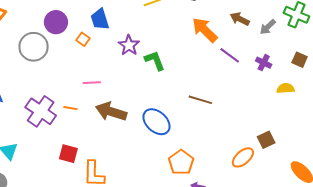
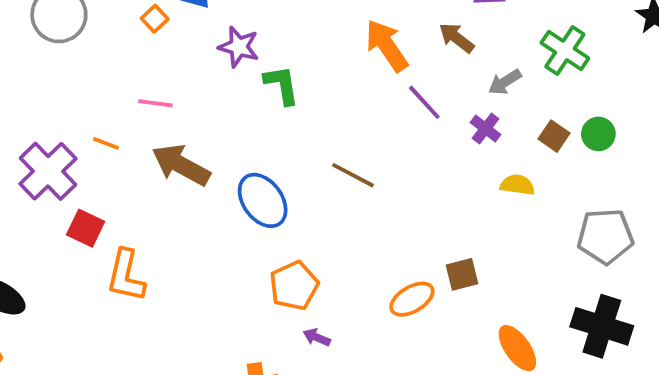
gray arrow: (268, 27) -> (505, 82), moved
purple star: (129, 45) -> (239, 47), turned -30
purple cross: (41, 111) -> (48, 171), moved

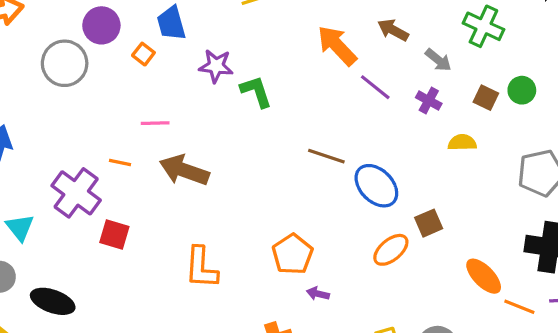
gray arrow: (505, 82) -> (438, 60), turned -100
blue ellipse: (263, 200) -> (376, 186), moved
orange L-shape: (126, 276) -> (201, 268), moved

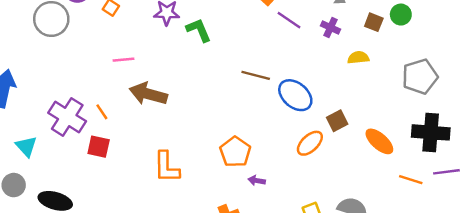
orange line: (120, 162) -> (102, 112), moved, turned 49
orange ellipse: (484, 276) -> (379, 141), moved

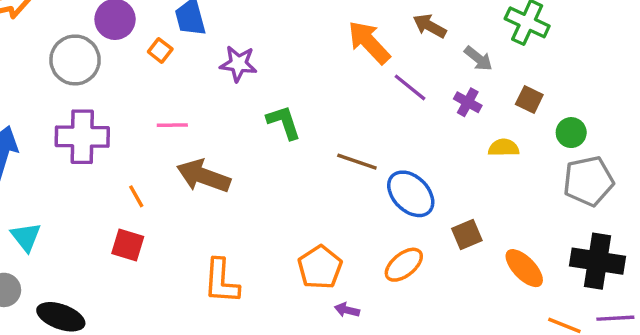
green circle: (401, 15) -> (571, 133), moved
green L-shape: (199, 30) -> (284, 122), moved
purple cross: (67, 117) -> (82, 137), moved, turned -36
orange ellipse: (310, 143) -> (404, 265), moved

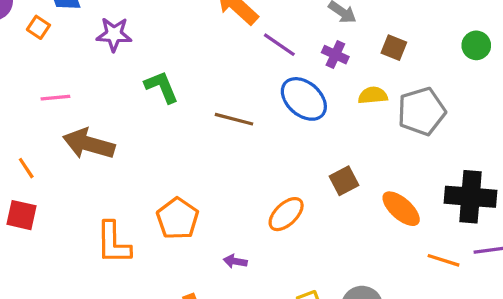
green circle: (571, 133) -> (476, 45), moved
gray pentagon: (588, 181) -> (421, 111), moved
blue ellipse: (411, 194) -> (304, 99), moved
orange pentagon: (320, 267) -> (178, 219), moved

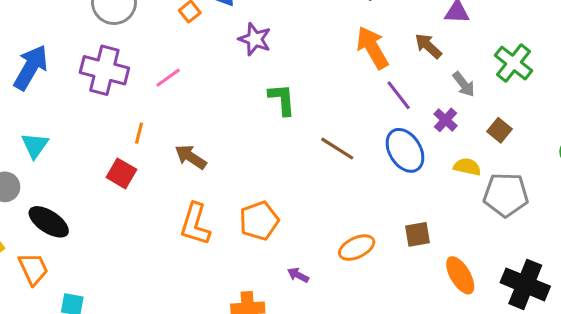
pink line: (55, 98) -> (168, 78), moved, turned -48
brown arrow: (89, 144) -> (191, 157), moved, size x0.7
orange line: (26, 168) -> (139, 133), turned 30

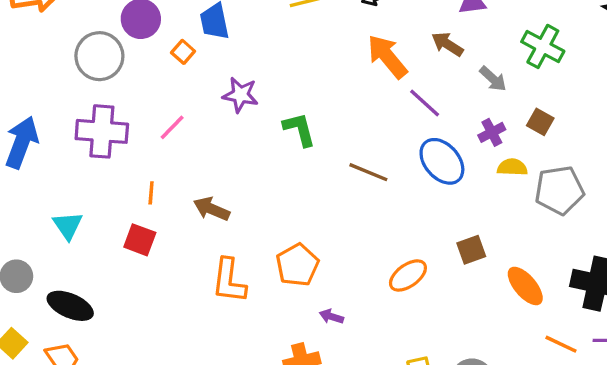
purple star: (255, 39) -> (240, 95), moved
purple cross: (446, 120) -> (492, 132), moved, turned 30
cyan triangle: (35, 145) -> (68, 226), moved
purple arrow: (298, 275) -> (331, 316), moved

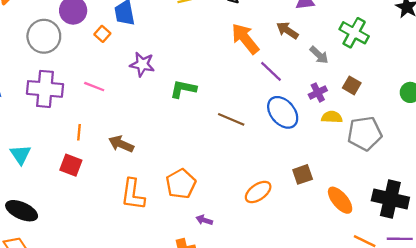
pink line: (172, 127) -> (94, 87), turned 66
green L-shape: (299, 129) -> (183, 89), turned -64

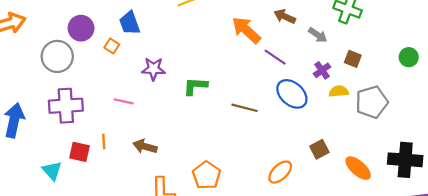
pink line: (94, 87) -> (124, 101), moved
red square: (71, 165) -> (80, 152), moved

